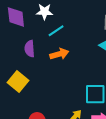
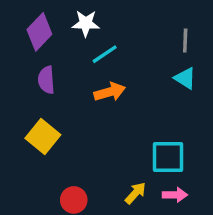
purple diamond: (16, 17) -> (39, 32), turned 50
purple semicircle: (30, 49) -> (46, 80), moved

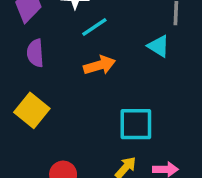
cyan triangle: (185, 78) -> (159, 46), moved
cyan square: (168, 157) -> (136, 124), moved

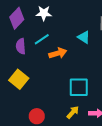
cyan line: (94, 27) -> (42, 39), moved
cyan triangle: (159, 46) -> (84, 37), moved

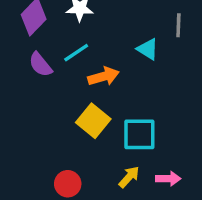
purple semicircle: (21, 46) -> (40, 64), turned -35
yellow square: (19, 79) -> (93, 121), moved

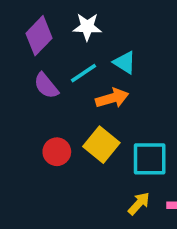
cyan triangle: (148, 49) -> (125, 62), moved
red circle: (68, 184) -> (57, 152), moved

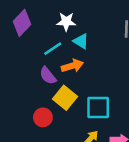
white star: (87, 27) -> (66, 22), moved
purple semicircle: (46, 86) -> (48, 76), moved
red circle: (57, 152) -> (43, 117), moved

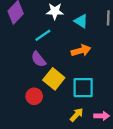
cyan triangle: (81, 41) -> (81, 21), moved
orange arrow: (72, 66) -> (81, 51), moved

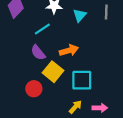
cyan triangle: (81, 21) -> (80, 15), turned 40
orange arrow: (81, 51) -> (69, 50), moved

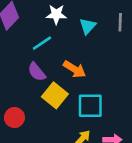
orange arrow: (69, 50) -> (75, 69), turned 48
red circle: (34, 89) -> (14, 118), moved

